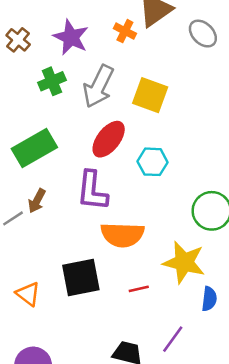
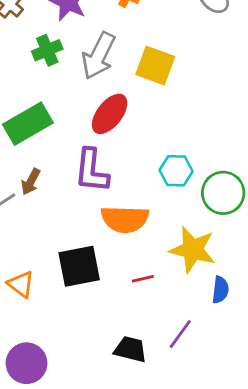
cyan hexagon: (153, 162) -> (176, 171), moved

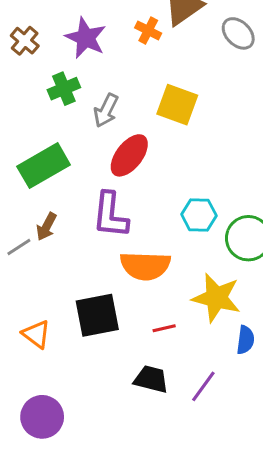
gray arrow: (99, 56) -> (106, 110), moved, size x0.7
black trapezoid: (130, 349) -> (151, 379), moved

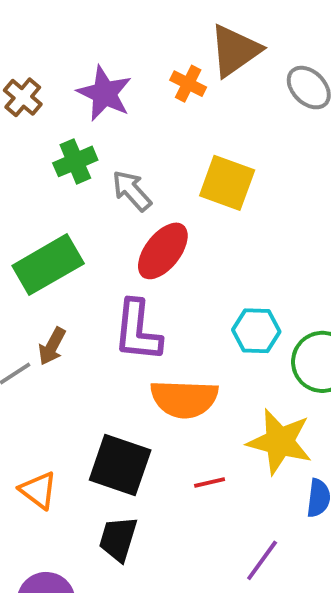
gray arrow: (106, 110) -> (132, 191), turned 112
black square: (97, 315) -> (120, 465), turned 30
black trapezoid: (151, 379) -> (118, 539), moved, turned -87

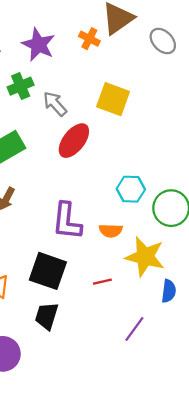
purple L-shape: (138, 331) -> (67, 221), moved
orange semicircle: (184, 399) -> (111, 231), moved, size x0.6

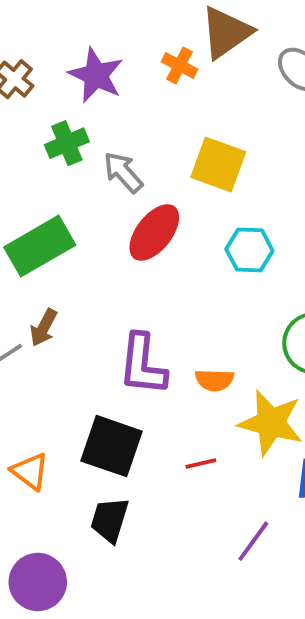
cyan hexagon: (131, 189) -> (249, 250), moved

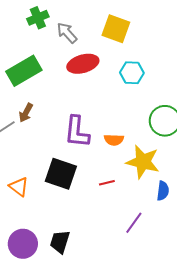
red ellipse: (154, 232) -> (83, 64), turned 36
black trapezoid: (110, 520) -> (60, 242), moved

